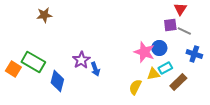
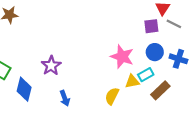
gray line: (184, 31) -> (174, 24), moved
blue circle: (159, 48) -> (155, 52), moved
blue arrow: (95, 69) -> (65, 98), moved

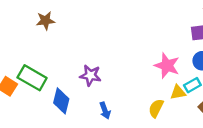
purple star: (51, 66) -> (90, 75), turned -30

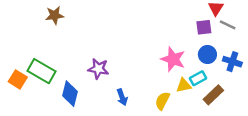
blue arrow: (105, 111) -> (122, 97), moved

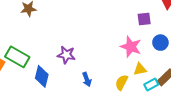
purple square: (204, 27) -> (144, 19), moved
cyan rectangle: (198, 78) -> (151, 85), moved

